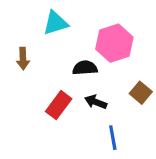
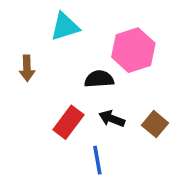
brown square: (141, 93) -> (155, 124), moved
blue line: (113, 138) -> (97, 160), moved

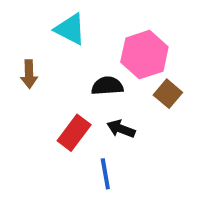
cyan triangle: (65, 27) -> (70, 29), turned 44
brown square: (155, 124) -> (168, 94), moved

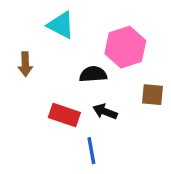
brown square: (168, 94) -> (152, 95), moved, turned -35
red rectangle: (74, 133) -> (64, 115), turned 72

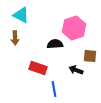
cyan triangle: (61, 25) -> (21, 15), moved
black arrow: (105, 112) -> (76, 70), moved

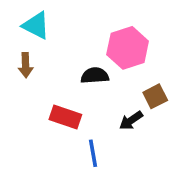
brown square: (90, 56) -> (155, 96), turned -32
black arrow: (76, 70) -> (131, 120), turned -56

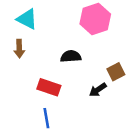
pink hexagon: (128, 48) -> (95, 19), moved
blue line: (93, 153) -> (46, 118), moved

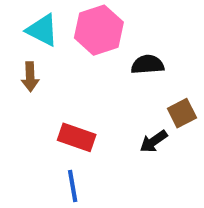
pink hexagon: (95, 19) -> (99, 30), moved
black semicircle: (71, 56) -> (148, 65), moved

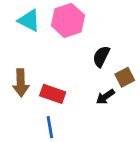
black semicircle: (148, 65) -> (101, 56), moved, turned -60
brown arrow: (30, 77) -> (21, 83), moved, size x1.4

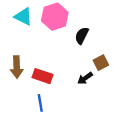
black semicircle: (101, 56) -> (82, 36), moved

